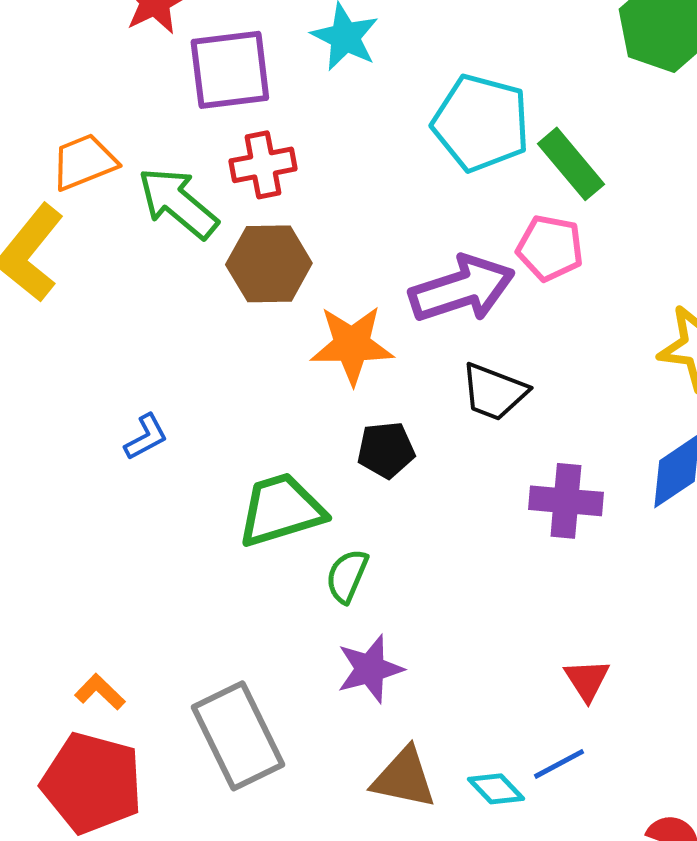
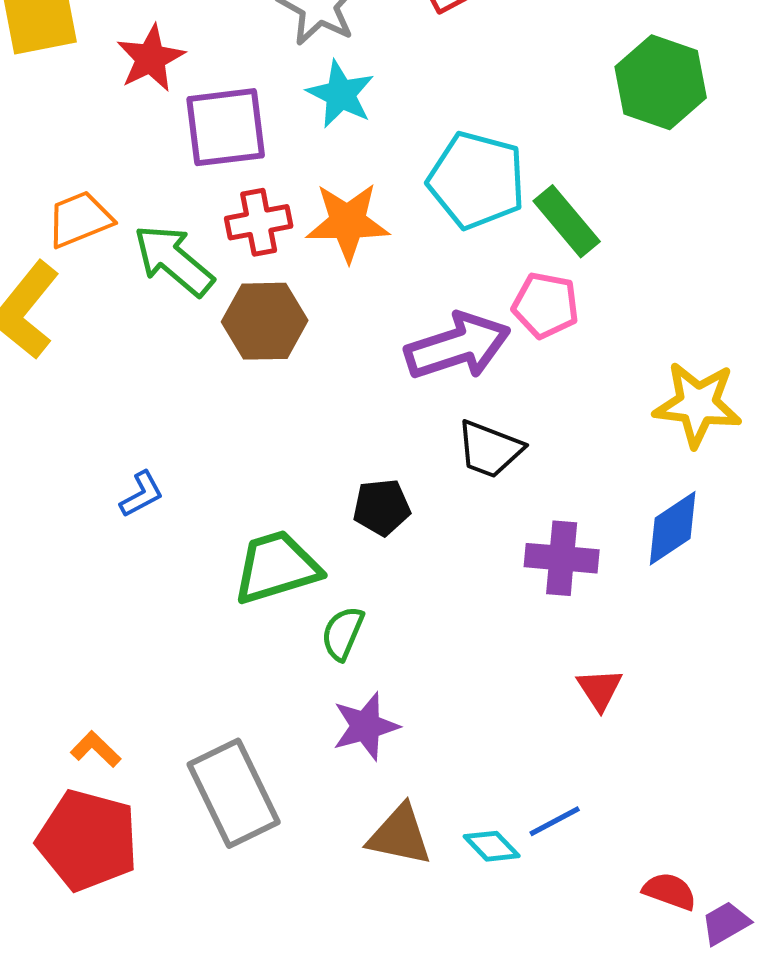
orange star: (352, 345) -> (348, 222), moved
red triangle: (587, 680) -> (600, 689), moved

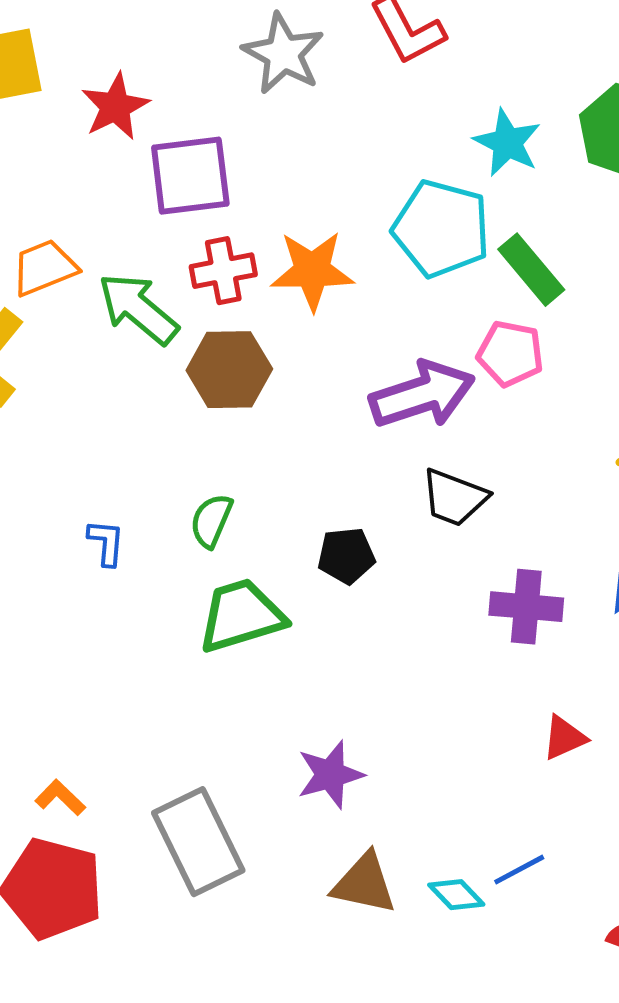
cyan star: (341, 94) -> (507, 143), moved
blue L-shape: (142, 494) -> (106, 543), turned -57
green semicircle: (343, 633) -> (211, 521), moved
red triangle: (600, 689) -> (564, 738), turned 39

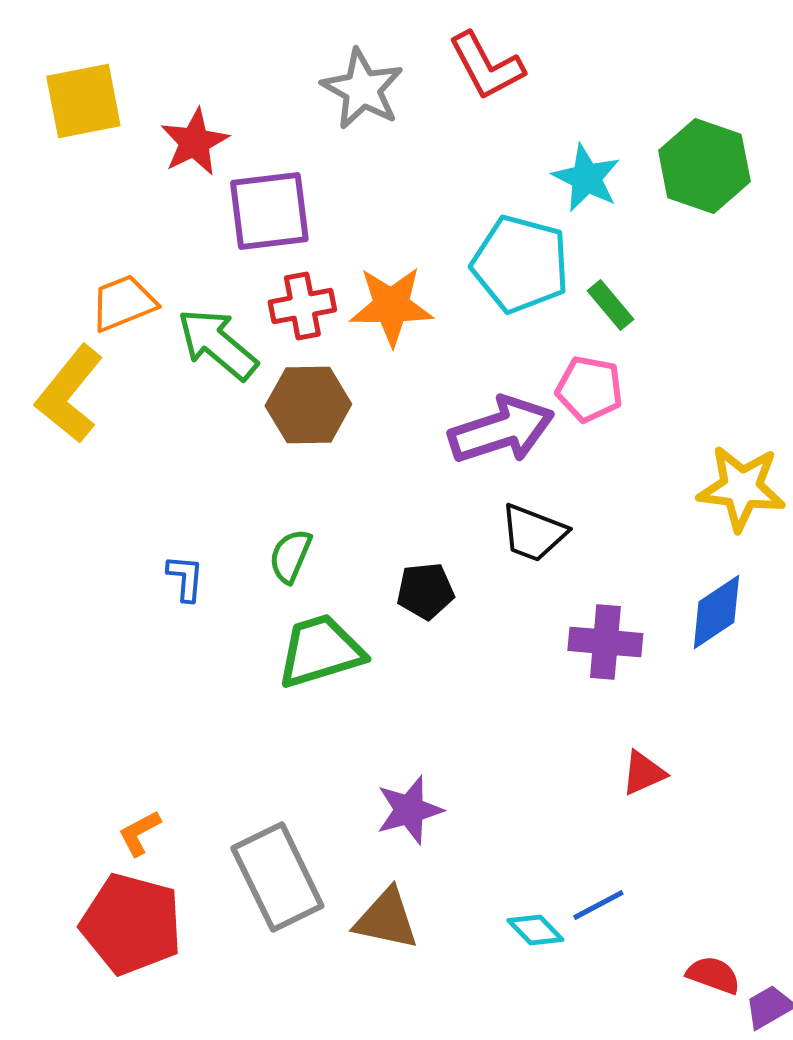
green rectangle: (531, 270) -> (610, 305), size x0.7
orange L-shape: (60, 798) -> (139, 833), turned -72
brown triangle: (364, 884) -> (386, 919), moved

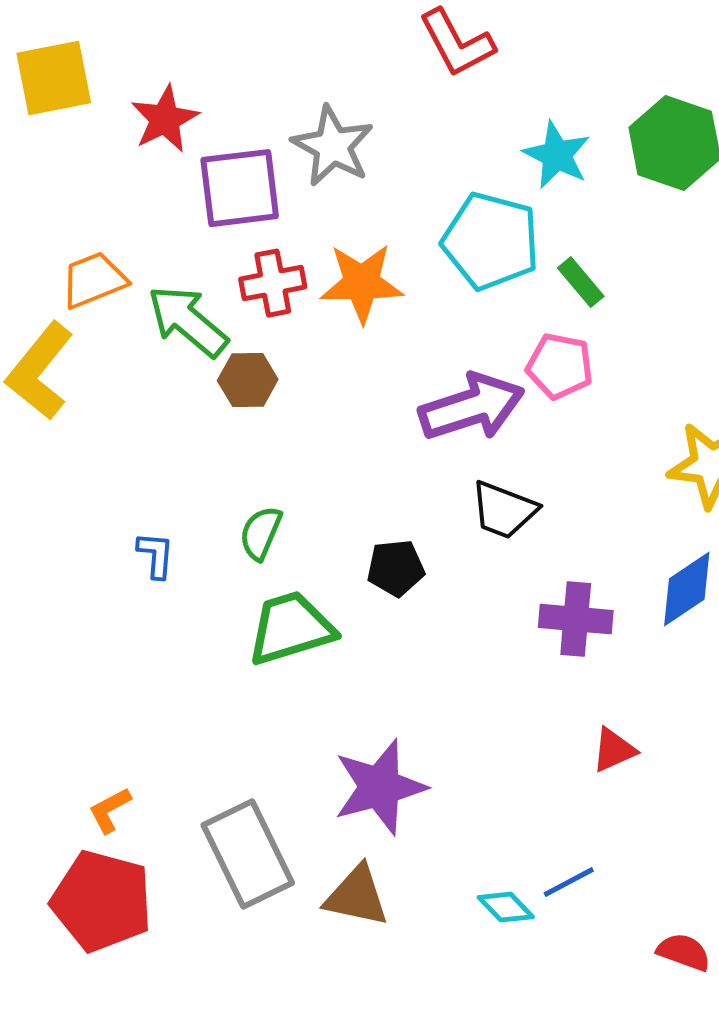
gray star: (362, 89) -> (333, 146), moved
brown hexagon: (308, 405) -> (248, 380), moved, size x0.7
purple star: (409, 810) -> (380, 787), size x1.4

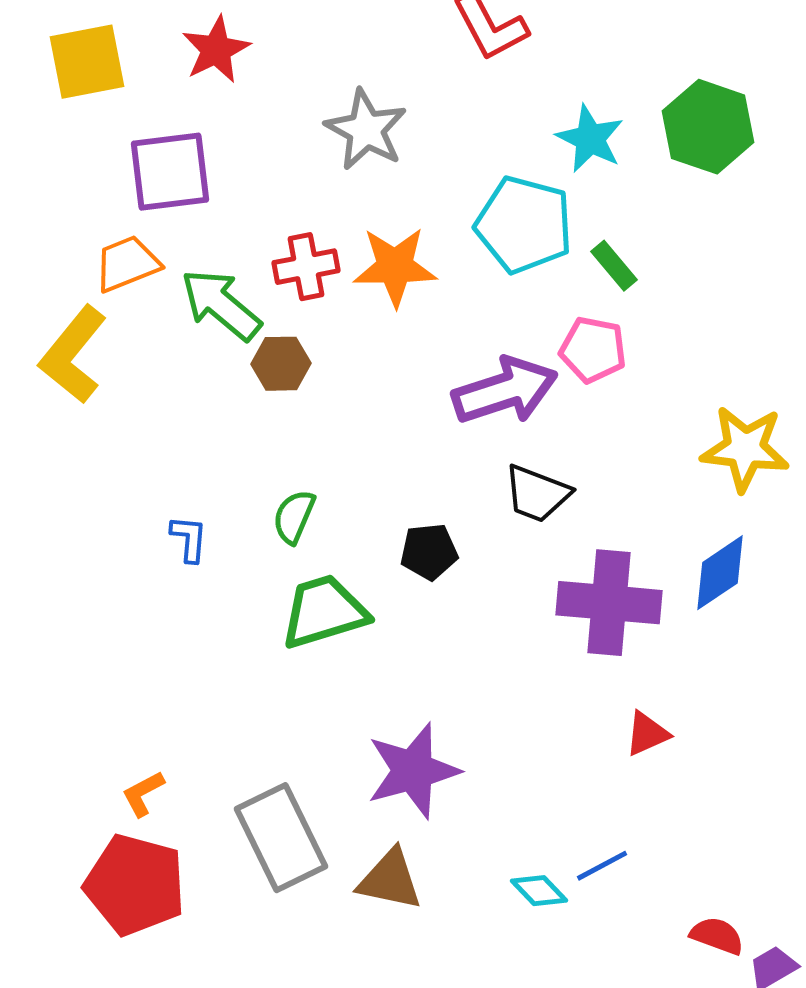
red star: (165, 119) -> (216, 50), moved
purple square: (240, 188) -> (170, 172), moved
purple cross: (576, 619) -> (609, 603), size x1.4

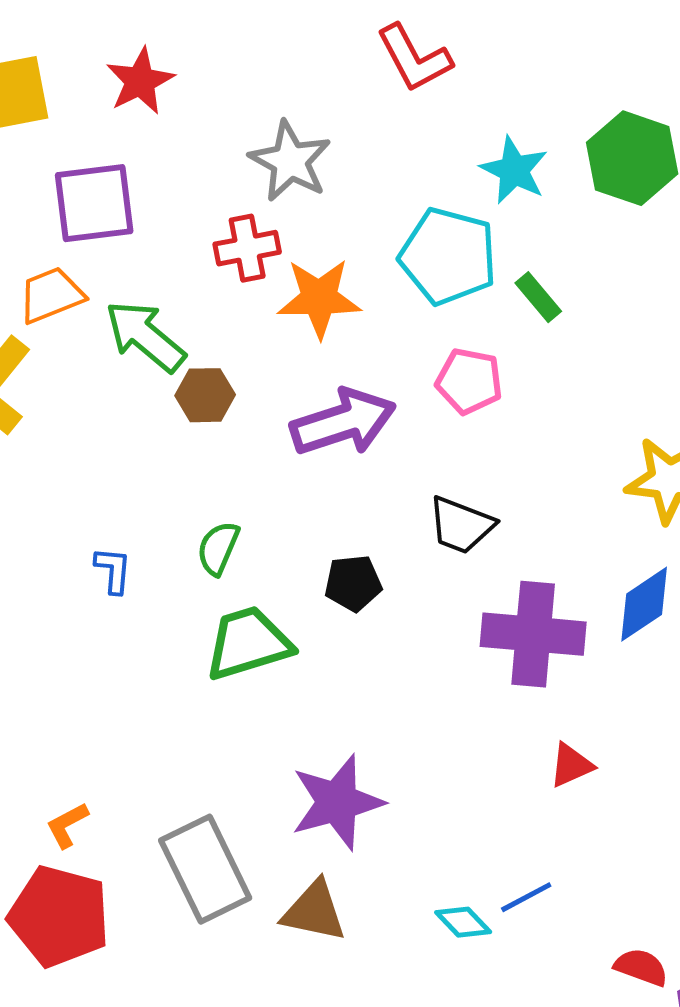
red cross: (306, 267) -> (247, 248), moved
pink pentagon: (593, 350) -> (469, 381), moved
purple arrow: (505, 391) -> (343, 422), moved

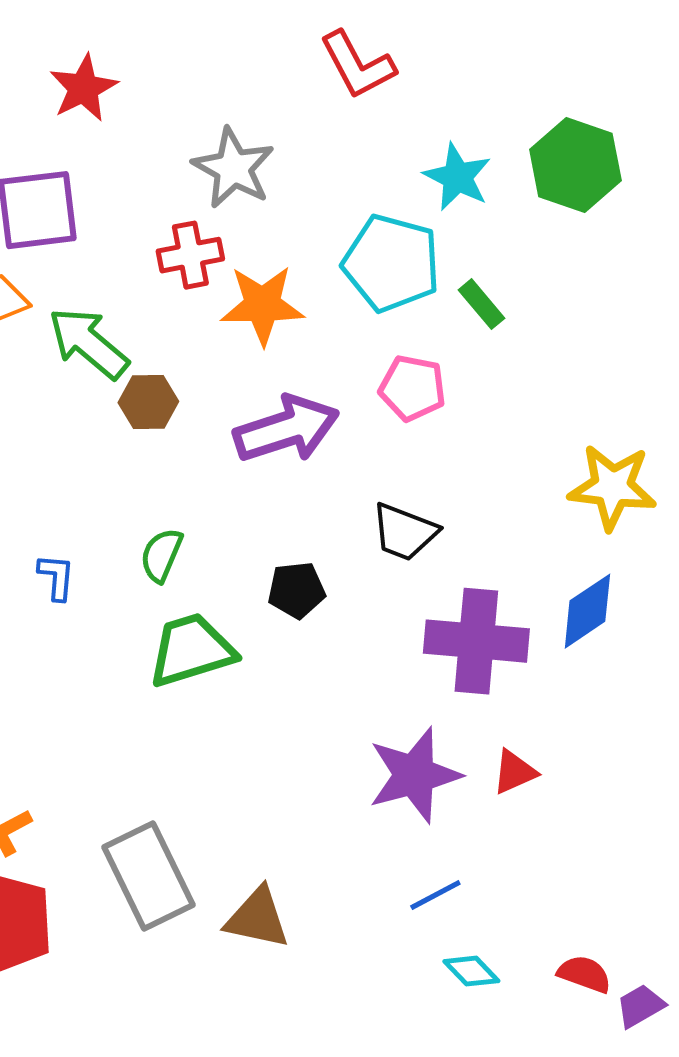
purple star: (337, 802) -> (414, 775), moved
blue line: (526, 897) -> (435, 895), moved
cyan diamond: (463, 922) -> (471, 971), moved

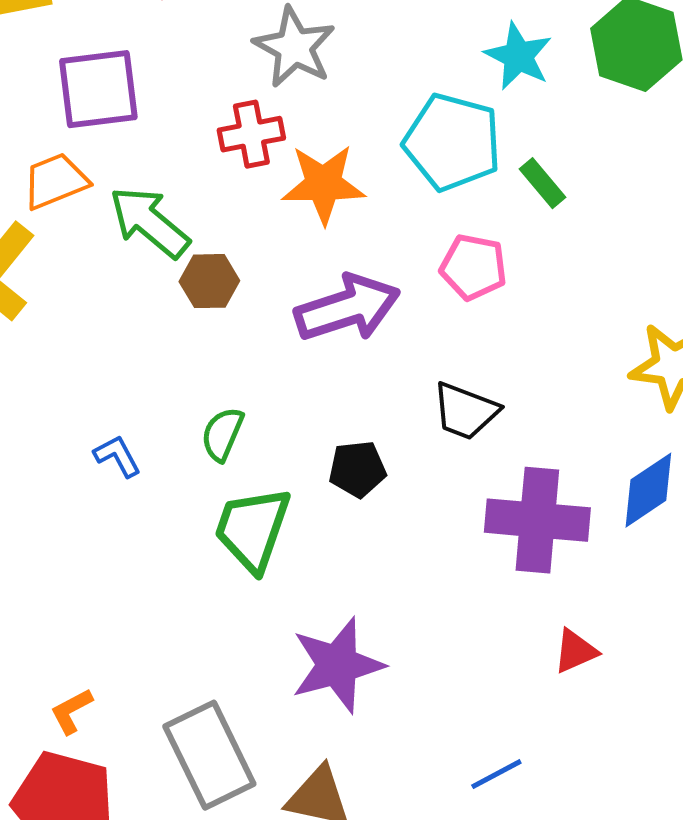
blue L-shape: (56, 577) -> (117, 456), turned -33
green trapezoid: (191, 650) -> (252, 529), turned -54
purple star: (414, 775) -> (337, 665), moved

